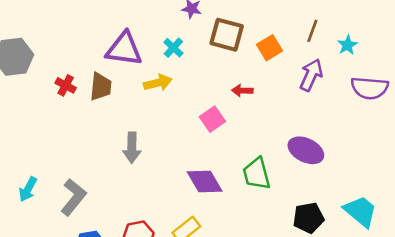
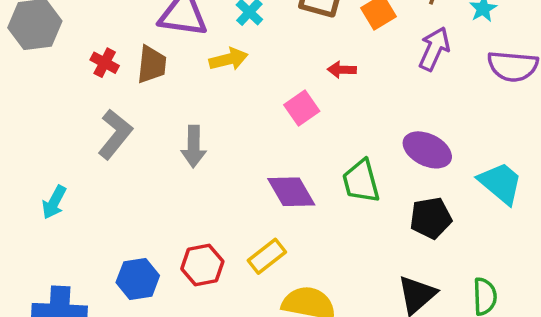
gray L-shape: (73, 197) -> (115, 134), moved
cyan trapezoid: (360, 211) -> (501, 183), moved
black pentagon: (308, 218) -> (431, 218), moved

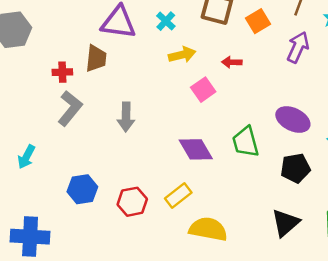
yellow arrow: (228, 59) -> (182, 55), moved
red cross: (105, 63) -> (62, 72), moved, turned -30
blue hexagon: (138, 279) -> (82, 189), moved

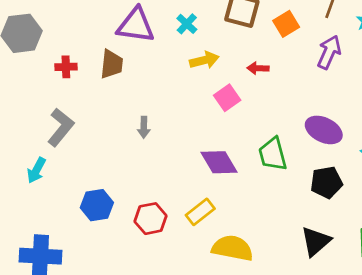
red cross: (62, 72) -> (66, 67), moved
gray L-shape: (70, 108) -> (61, 127), moved
gray arrow: (126, 117) -> (144, 127), size x0.7

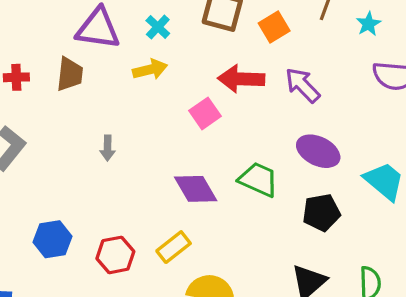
purple arrow: (329, 52) -> (302, 85), moved, turned -68
yellow arrow: (204, 60) -> (150, 69), moved
red arrow: (258, 68) -> (241, 79), size x1.8
green trapezoid: (273, 154) -> (258, 180), turned 129

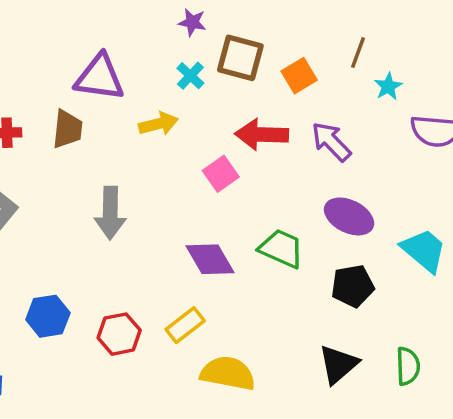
cyan star: (369, 24) -> (388, 86), moved
cyan cross: (158, 27) -> (190, 76), moved
gray arrow: (108, 148) -> (110, 213), size x1.8

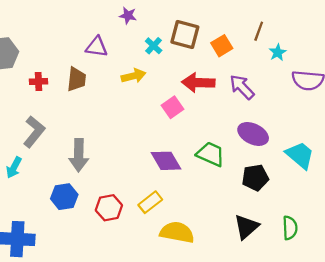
purple star: (192, 22) -> (128, 16), moved
purple triangle: (100, 77) -> (97, 47), size x0.7
gray arrow: (110, 213) -> (79, 155), moved

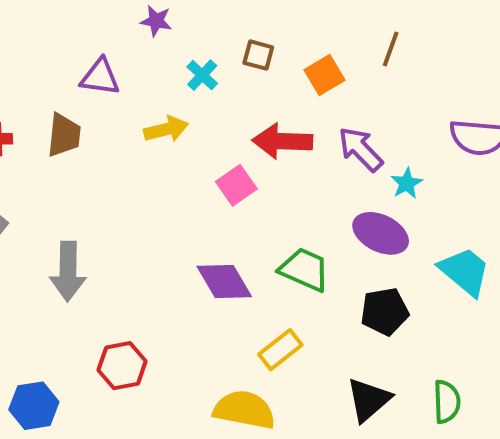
brown square: (185, 35) -> (258, 55), size x0.6
cyan star: (278, 52) -> (407, 183), moved
blue hexagon: (64, 197) -> (34, 406), moved
yellow rectangle: (150, 202) -> (280, 350), moved

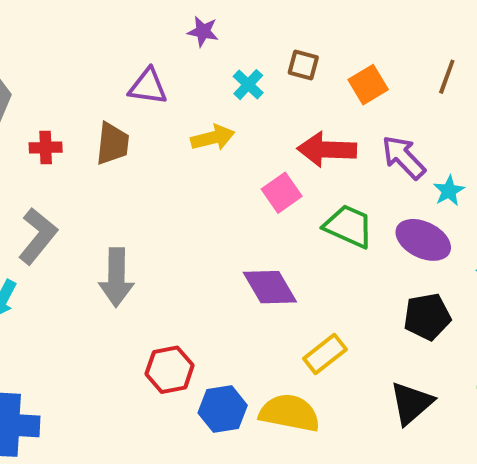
brown line: (391, 49) -> (447, 77), moved
green trapezoid: (304, 269) -> (348, 226), moved
blue hexagon: (34, 406) -> (223, 409), moved

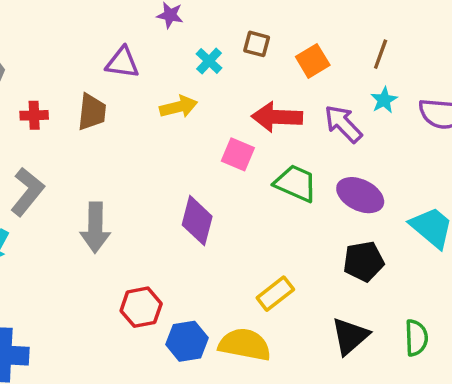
cyan star: (449, 191) -> (384, 100), moved
pink square: (282, 193) -> (238, 154), turned -32
purple diamond: (270, 287) -> (197, 221), moved, turned 45

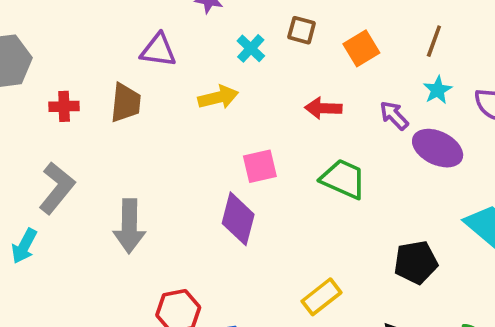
red arrow: (277, 117) -> (323, 108), size x0.7
purple arrow: (343, 124) -> (394, 115), size x0.7
pink square: (238, 154) -> (260, 166), moved, turned -36
purple ellipse: (360, 195) -> (438, 148), moved

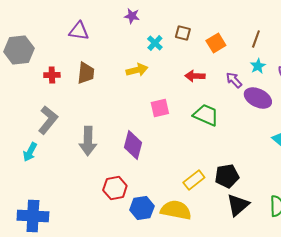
purple triangle: (158, 50) -> (79, 31), moved
purple diamond: (238, 219) -> (133, 145), moved
black pentagon: (416, 262) -> (227, 176), moved

